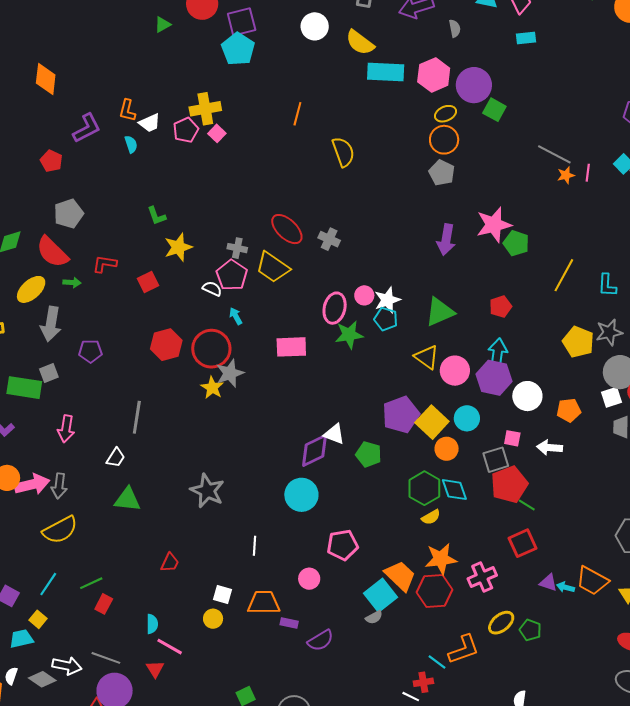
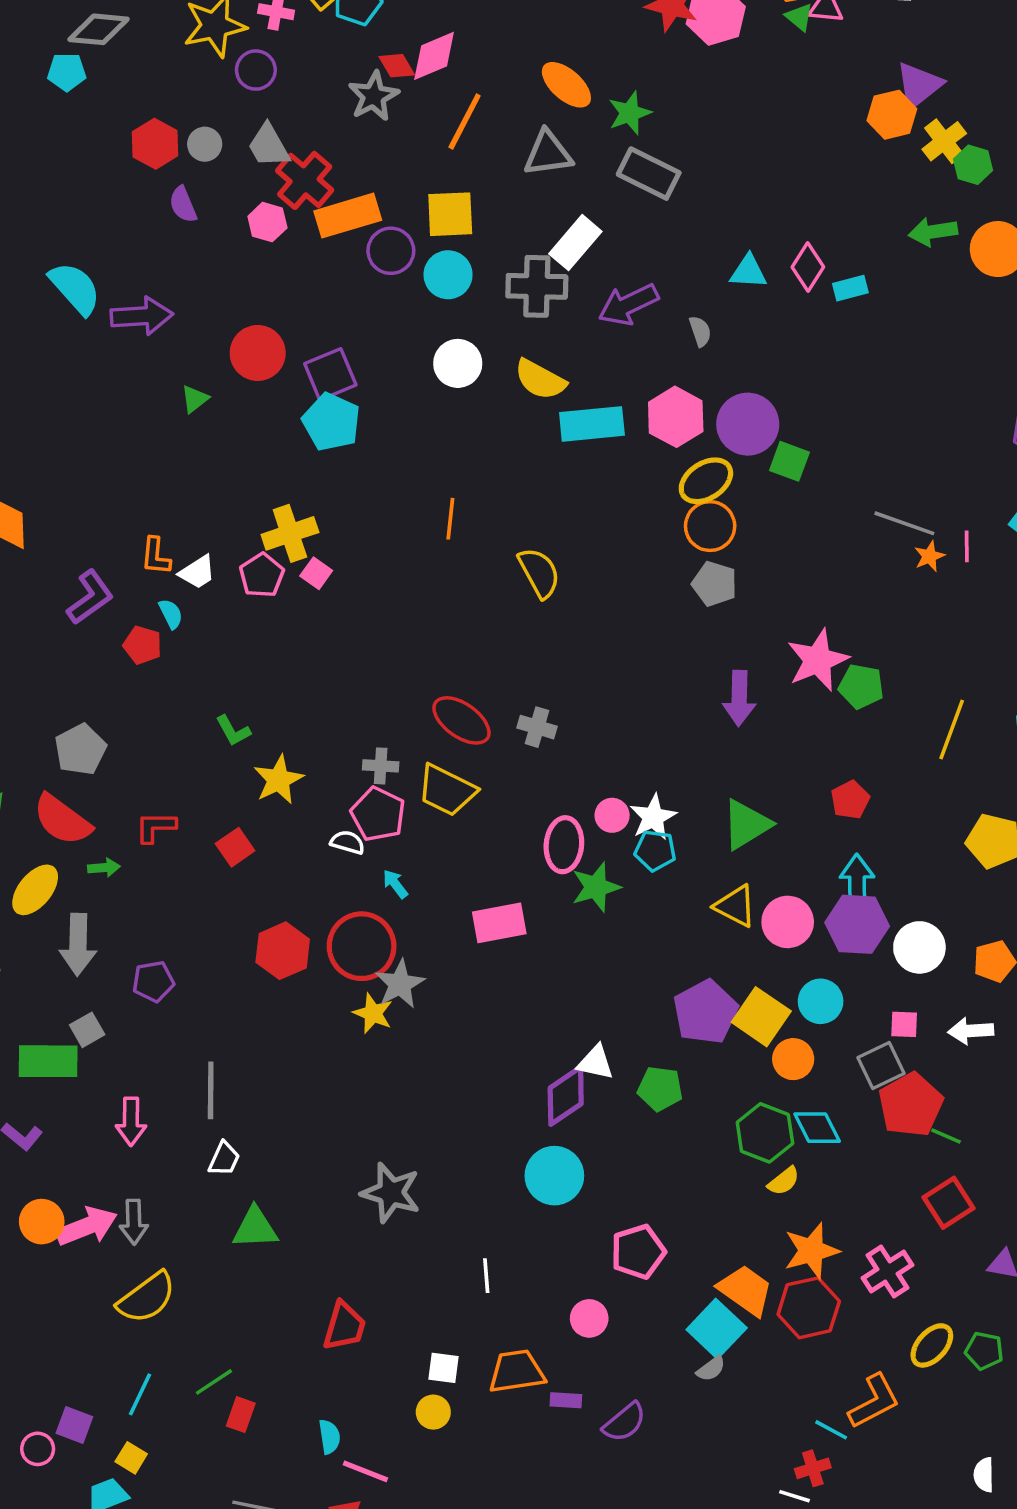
cyan rectangle: (526, 38) -> (850, 288), moved
yellow ellipse: (445, 114) -> (706, 481), size x1.4
red pentagon: (51, 161) -> (142, 645), moved
gray line: (137, 417) -> (211, 1090), moved
red trapezoid: (170, 563) -> (344, 1326), size x1.4

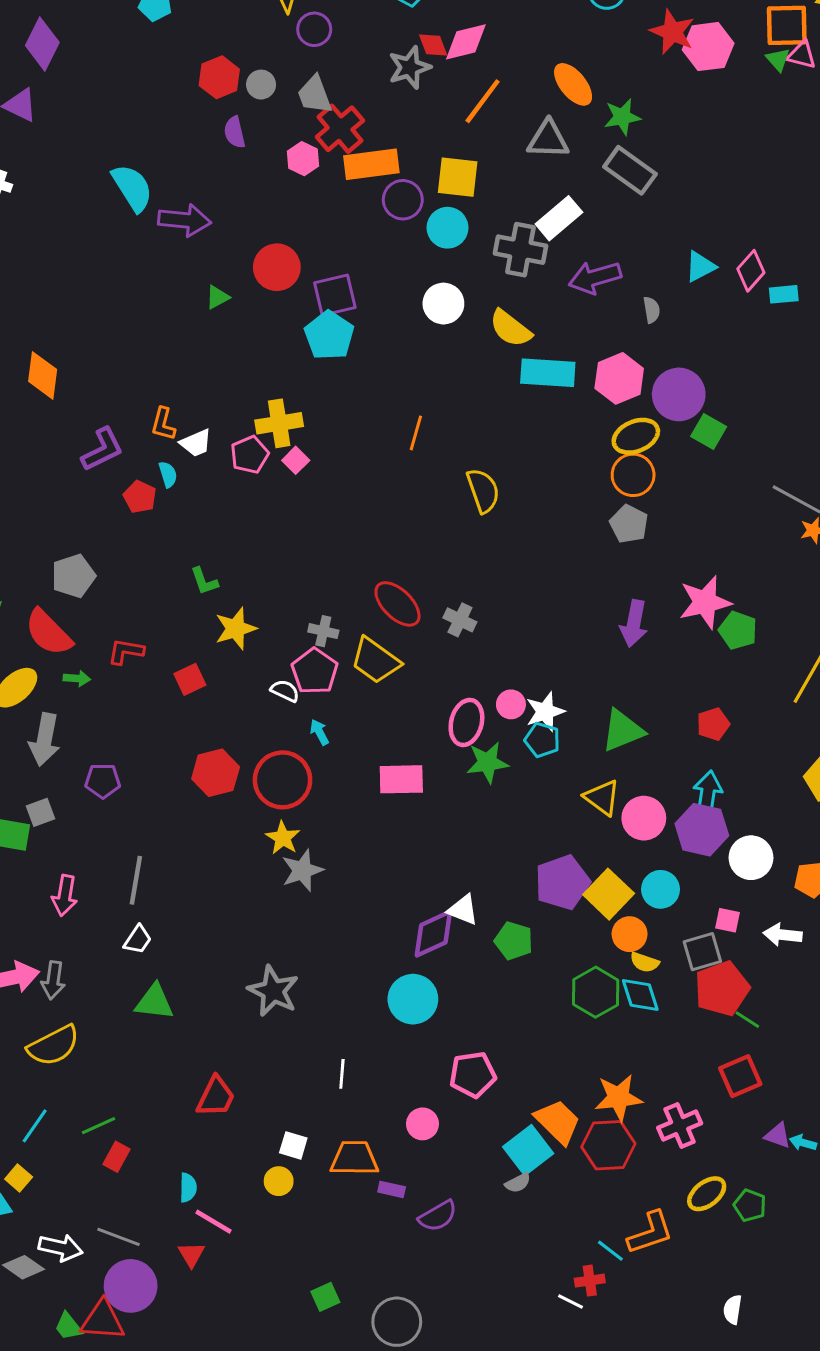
cyan triangle: (749, 272) -> (700, 267), turned -40
gray star: (400, 984) -> (302, 870), moved
yellow semicircle: (784, 1181) -> (645, 962), moved, turned 48

